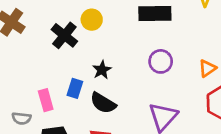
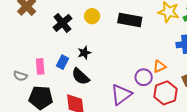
yellow circle: (92, 20) -> (92, 16), moved
purple circle: (161, 61) -> (144, 77), moved

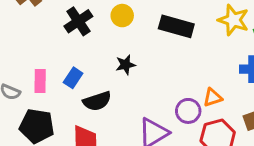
black star: (84, 53) -> (125, 65), moved
black semicircle: (80, 76) -> (97, 101), turned -66

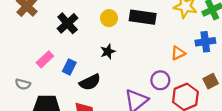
yellow circle: (122, 16) -> (109, 18), moved
pink rectangle: (40, 81) -> (45, 59), moved, turned 54
orange triangle: (213, 97) -> (178, 53), moved

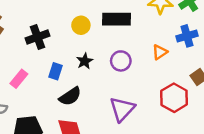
black cross: (68, 23) -> (37, 37), turned 30
blue rectangle: (69, 67) -> (56, 71), moved
purple circle: (160, 80) -> (121, 61), moved

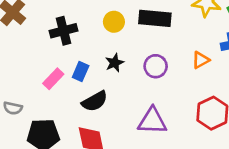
pink rectangle: (19, 79) -> (53, 79), moved
purple triangle: (122, 109) -> (152, 121), turned 44

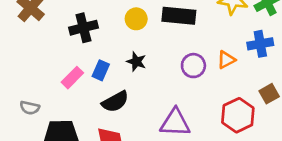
black star: (115, 63) -> (136, 62), turned -30
purple circle: (156, 66) -> (193, 66), moved

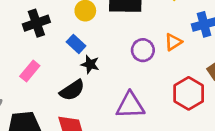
black star: (136, 62) -> (90, 64), moved
blue rectangle: (101, 70) -> (76, 44), moved, turned -66

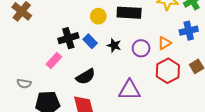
black cross: (36, 23) -> (68, 38), moved
black star: (90, 64) -> (114, 45), moved
red hexagon: (189, 93) -> (168, 71), moved

